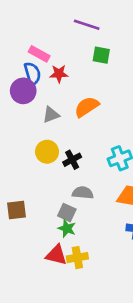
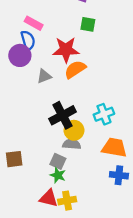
red star: (59, 74) -> (66, 50), moved, size x1.6
yellow circle: (47, 152) -> (74, 130), moved
black cross: (72, 160) -> (62, 115), size x1.6

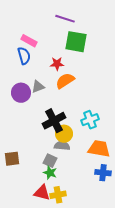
green square: (88, 24) -> (76, 42), size x1.6
red star: (66, 50) -> (57, 64), size x0.6
purple circle: (20, 55) -> (21, 93), moved

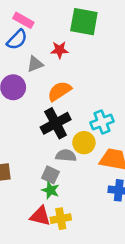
blue semicircle: (24, 56) -> (17, 40), turned 60
orange semicircle: (65, 81) -> (59, 91), moved
gray triangle: (38, 87) -> (35, 64), moved
yellow circle: (64, 134) -> (84, 143), moved

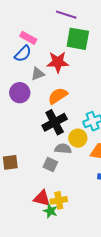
red star: (59, 50) -> (58, 62), size x1.5
green star: (50, 190) -> (50, 211), moved

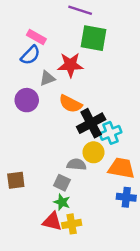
orange semicircle: (58, 96) -> (70, 104), turned -120
black cross: (55, 122) -> (91, 123), moved
green star: (50, 211) -> (62, 202), moved

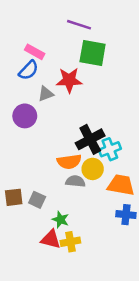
orange semicircle: (70, 104) -> (69, 162), moved, turned -35
gray square: (62, 183) -> (37, 200), moved

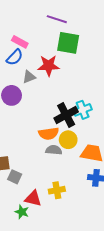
cyan cross: (110, 149) -> (83, 110), moved
gray square: (37, 200) -> (15, 177), moved
green star: (61, 220) -> (22, 212), moved
yellow cross: (70, 242) -> (57, 190), moved

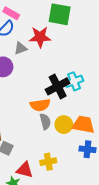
yellow circle: (68, 140) -> (64, 125), moved
gray semicircle: (54, 150) -> (45, 121), turned 70

